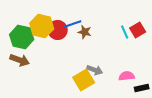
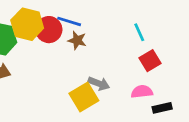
blue line: (73, 24) -> (69, 21), turned 36
red square: (138, 30) -> (150, 61), moved
brown star: (85, 32) -> (77, 40), moved

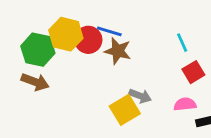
brown star: (77, 40) -> (118, 51), size x1.4

